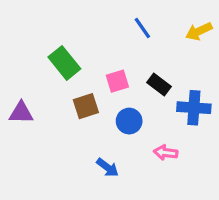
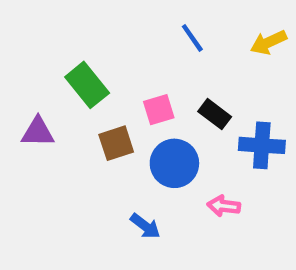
purple triangle: (21, 113) -> (38, 132), moved
blue circle: (129, 121) -> (174, 163), size x1.4

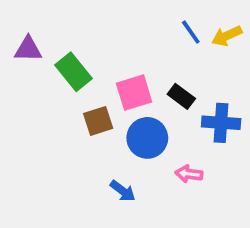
blue line: (192, 38) -> (191, 32), moved
pink square: (159, 110) -> (134, 93), size x1.4
purple triangle: (38, 132) -> (28, 49), moved

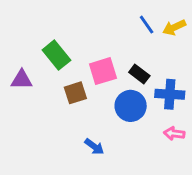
purple triangle: (28, 49) -> (22, 80), moved
blue circle: (147, 138) -> (131, 106), moved
pink arrow: (189, 174) -> (174, 134), moved

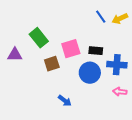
black rectangle: (139, 74) -> (96, 51), turned -32

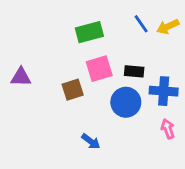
green rectangle: (39, 38) -> (89, 32), moved, turned -66
pink arrow: (120, 92) -> (168, 129), turned 64

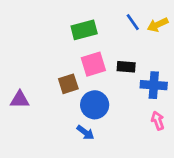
purple triangle: (21, 77) -> (20, 100), moved
blue circle: (126, 102) -> (95, 105), moved

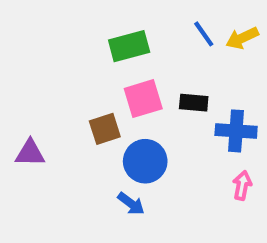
pink arrow: (158, 121) -> (242, 185), turned 30

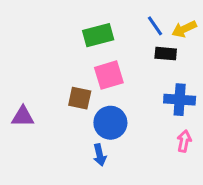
black rectangle: (194, 103) -> (166, 54), moved
brown square: (105, 129) -> (80, 98), turned 30
blue arrow: (131, 204) -> (100, 155), turned 40

